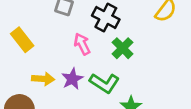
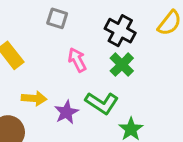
black cross: (106, 17) -> (120, 31), moved
purple star: (72, 79) -> (66, 112), moved

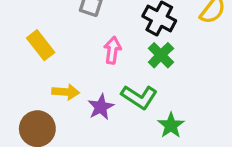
pink arrow: (77, 60) -> (112, 50), turned 35

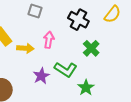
green cross: (161, 55) -> (91, 48), moved
yellow arrow: (66, 92) -> (25, 48), moved

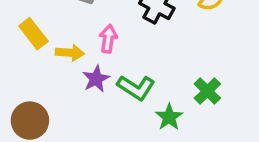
green cross: (91, 48) -> (207, 91), moved
purple star: (41, 76) -> (96, 79), moved

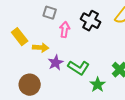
pink arrow: (108, 39) -> (65, 30), moved
brown circle: (30, 121) -> (30, 85), moved

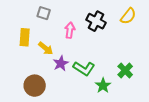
gray square: (50, 13) -> (44, 13), moved
yellow rectangle: (20, 37) -> (25, 37), turned 42
yellow arrow: (41, 48) -> (46, 48), turned 35

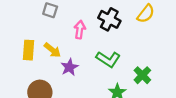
yellow rectangle: (25, 37) -> (28, 50), moved
green L-shape: (84, 68) -> (108, 59), moved

